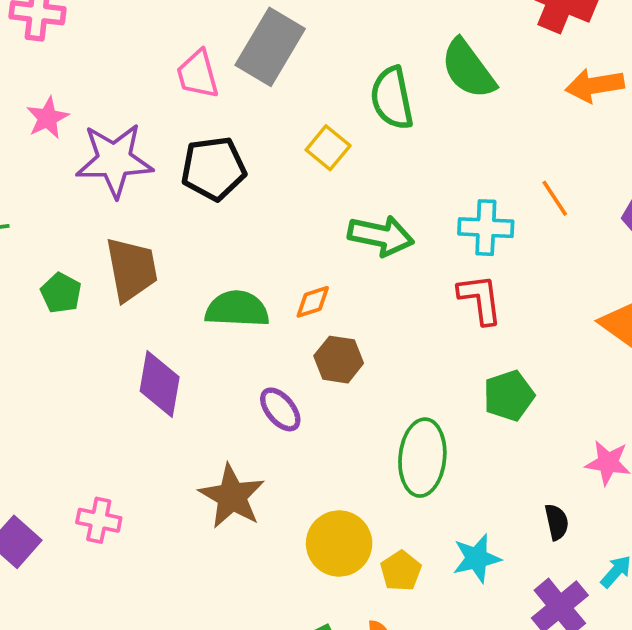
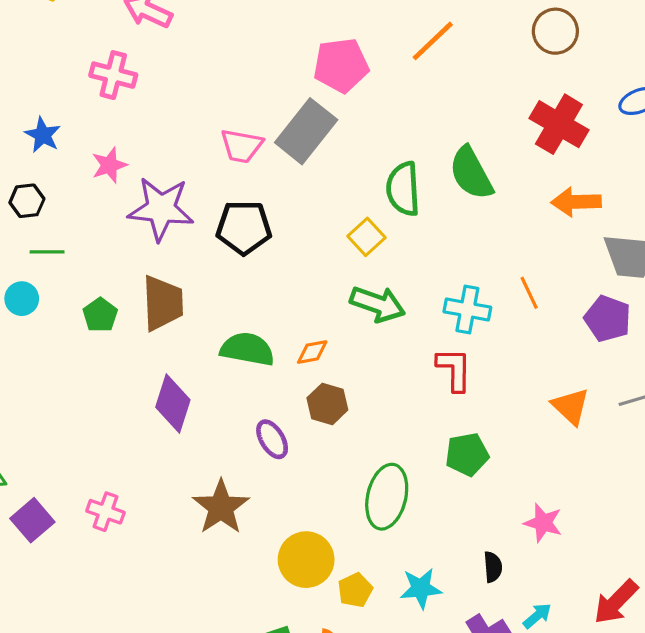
pink trapezoid: (198, 74) -> (242, 146), turned -72
yellow square: (328, 148) -> (366, 237), moved

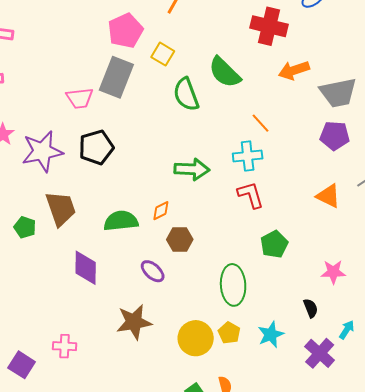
yellow square: (366, 237) -> (163, 54), moved
orange line: (529, 293) -> (260, 123), moved
brown star: (221, 507) -> (134, 322), turned -30
yellow pentagon: (355, 590) -> (229, 333), moved

